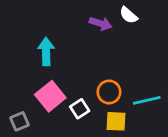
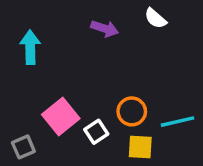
purple arrow: (101, 24) -> (105, 29), moved
cyan arrow: (46, 51) -> (30, 47), moved

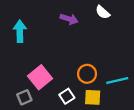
white square: (96, 132) -> (67, 96), moved
gray square: (23, 147) -> (24, 97), moved

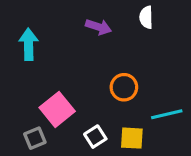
white semicircle: (103, 12) -> (146, 17), turned 48
orange circle: (87, 74) -> (124, 87), moved

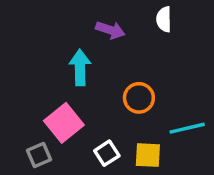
cyan arrow: (29, 44) -> (80, 68), moved

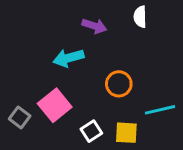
cyan arrow: (80, 68) -> (68, 58), turned -104
gray square: (39, 155) -> (20, 117), moved, turned -30

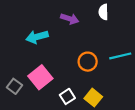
cyan arrow: (68, 58) -> (37, 37), moved
cyan line: (160, 110) -> (120, 56), moved
yellow square: (126, 133) -> (93, 98), turned 36

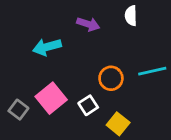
white square: (67, 96) -> (88, 105), moved

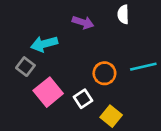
gray square: (18, 110) -> (25, 67), moved

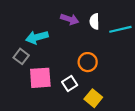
white semicircle: (123, 14) -> (94, 21), moved
cyan line: (143, 67) -> (120, 29), moved
pink square: (48, 92) -> (40, 78), turned 35

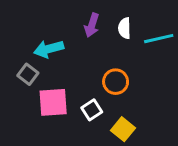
purple arrow: (70, 19) -> (92, 25), turned 90

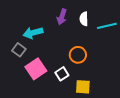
pink square: (53, 102) -> (36, 69), turned -30
yellow square: (123, 129) -> (83, 87), turned -35

